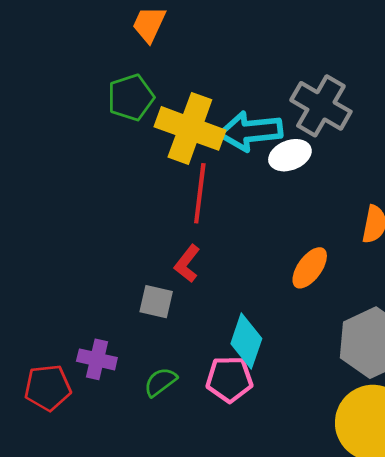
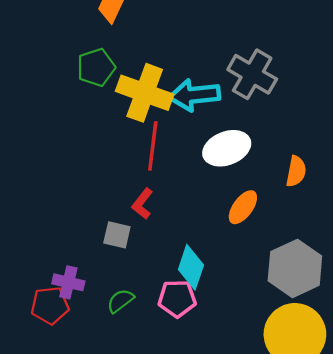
white ellipse: (290, 155) -> (227, 148), moved, size x1.4
red pentagon: (48, 388) -> (50, 305), moved

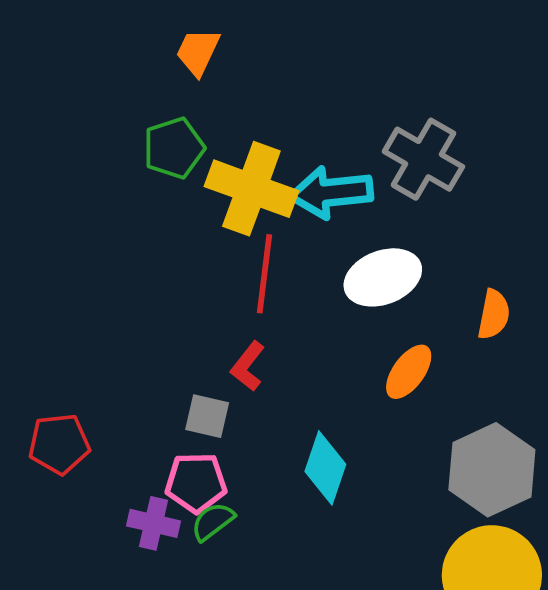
purple cross: (68, 282) -> (153, 523), moved
pink pentagon: (177, 298) -> (196, 483), moved
red pentagon: (50, 305) -> (59, 444), moved

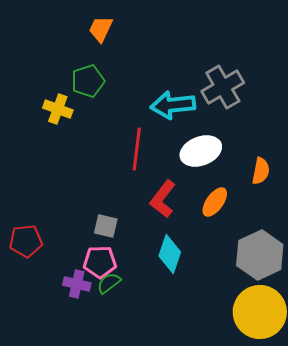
gray cross: (423, 159) -> (223, 87), turned 30
yellow cross: (251, 189) -> (58, 109), moved, size x0.6
red L-shape: (248, 366) -> (163, 199), moved, size x1.4

